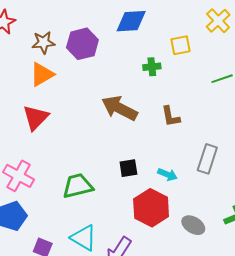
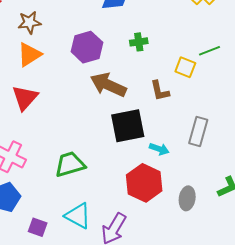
purple hexagon: (82, 44) -> (87, 47), moved
yellow square: (180, 45) -> (185, 67), moved, turned 35
black square: (128, 168) -> (128, 126), moved, size x1.8
gray ellipse: (193, 225) -> (187, 198), turned 70

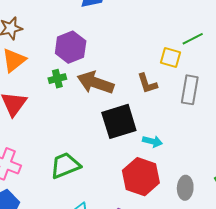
green cross: (139, 42) -> (57, 79), moved
gray rectangle: (198, 132) -> (190, 90), moved

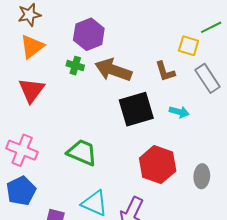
green cross: (57, 79) -> (75, 66), turned 30
gray rectangle: (190, 90) -> (208, 78), turned -44
cyan arrow: (152, 141) -> (179, 112), moved
green trapezoid: (65, 165) -> (82, 152), turned 44

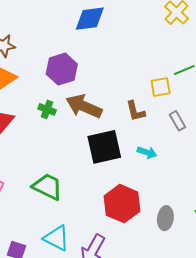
yellow square: (189, 46) -> (161, 87), turned -30
green cross: (75, 66) -> (47, 109), moved
gray rectangle: (208, 78) -> (177, 121), size x0.7

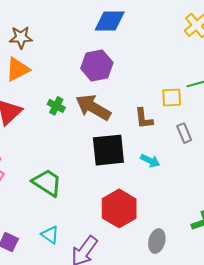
purple hexagon: (62, 69) -> (97, 65), moved
gray ellipse: (165, 218) -> (157, 241), moved
cyan triangle: (57, 238) -> (50, 235), size x0.7

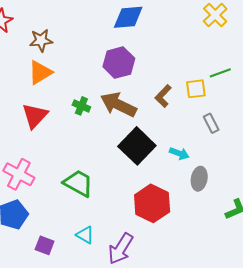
brown L-shape: (144, 118) -> (163, 96), moved, turned 55
black square: (108, 150) -> (137, 146), turned -36
gray ellipse: (157, 241) -> (199, 179), moved

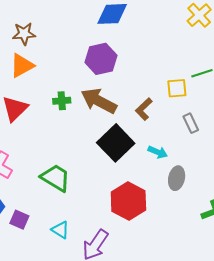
brown L-shape: (163, 96) -> (144, 109), moved
green cross: (81, 106) -> (62, 101), turned -30
purple square: (45, 245) -> (19, 220), moved

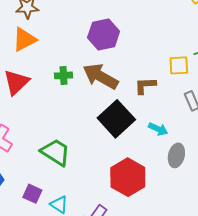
brown L-shape: (144, 109) -> (145, 86), turned 40
purple square: (19, 220) -> (32, 194), moved

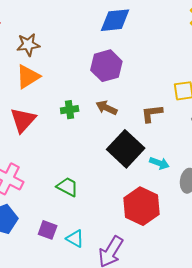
brown arrow: (100, 76) -> (106, 108), size x0.6
cyan arrow: (158, 129) -> (159, 163), moved
green trapezoid: (55, 152) -> (67, 187), size x0.7

